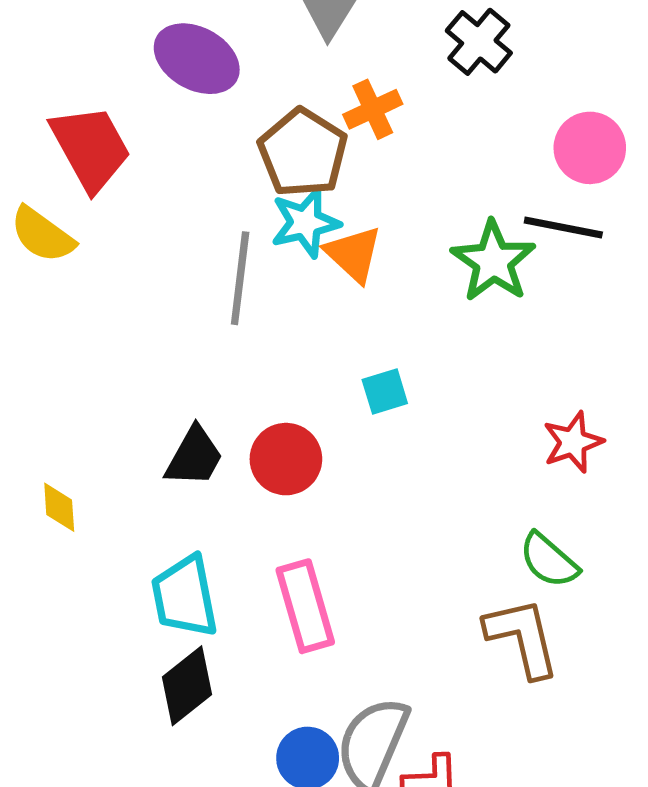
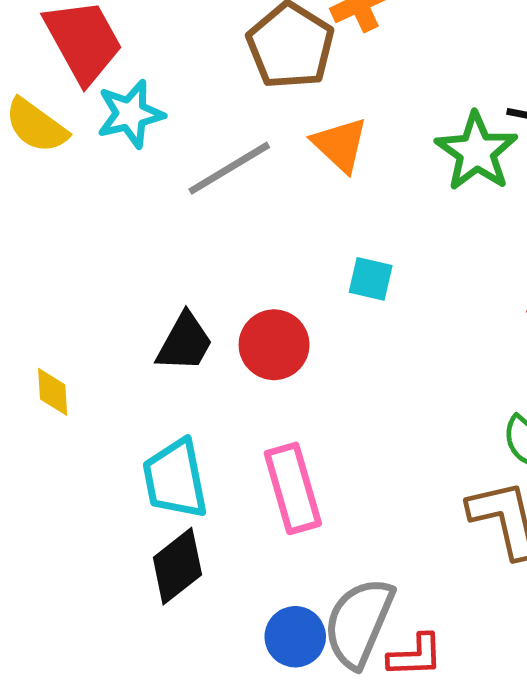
cyan star: (305, 223) -> (130, 114), moved
gray line: (240, 278) -> (229, 168), turned 52
cyan square: (385, 391) -> (371, 279), turned 30

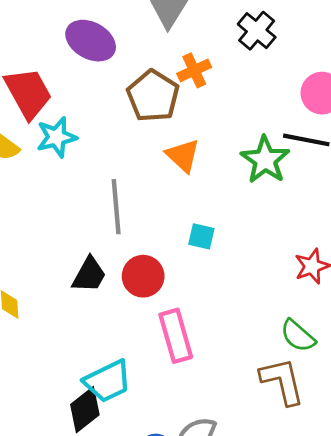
gray line: (229, 168) -> (116, 207), moved, turned -64
cyan trapezoid: (175, 479) -> (108, 381), moved, turned -105
pink rectangle: (293, 488) -> (176, 336), moved

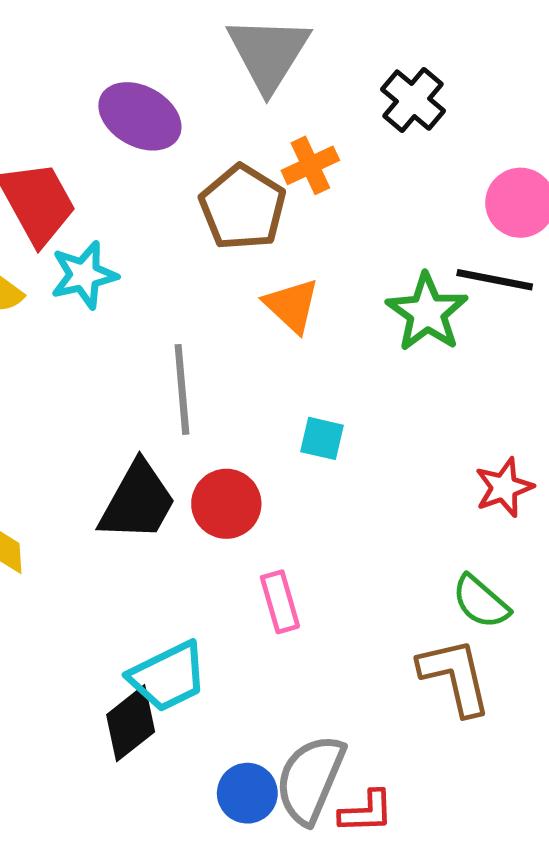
black trapezoid: (89, 275) -> (138, 501), size x1.4
pink rectangle: (176, 336) -> (280, 602), size x0.7

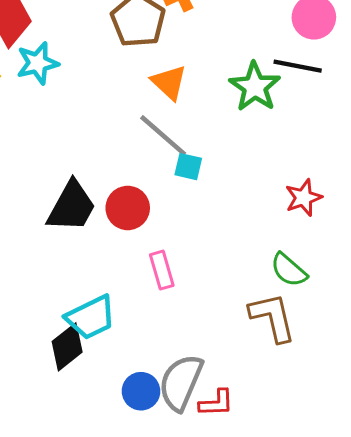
gray line: (182, 389) -> (163, 136), moved, turned -44

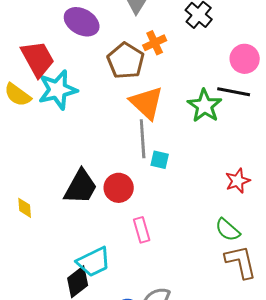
cyan star: (38, 63) -> (58, 90), size x1.4
orange triangle: (169, 82) -> (147, 103), size x1.4
gray line: (163, 136) -> (143, 139), turned 45
brown L-shape: (273, 317) -> (241, 262), moved

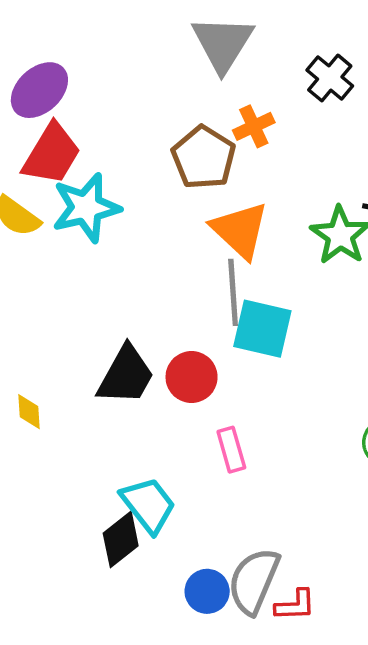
purple ellipse: (82, 22) -> (39, 90), moved, turned -72
red trapezoid: (38, 59) -> (52, 154), turned 60
cyan square: (160, 160) -> (262, 329), size x1.8
cyan trapezoid: (94, 262) -> (148, 505), turned -102

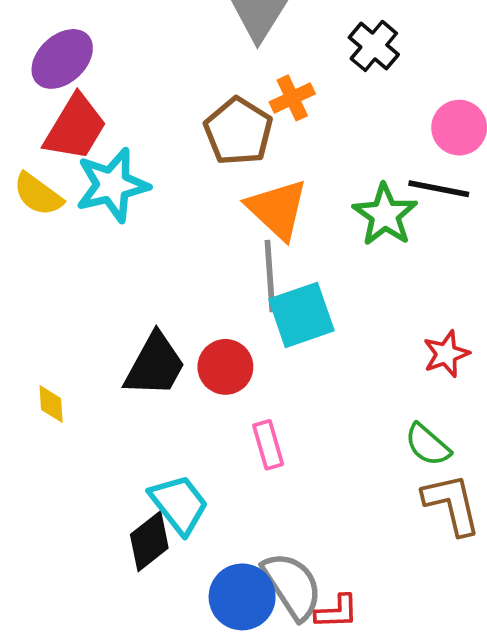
cyan square: (262, 329) -> (301, 315), turned -32
gray semicircle: (254, 581) -> (292, 586), turned 124
blue circle: (207, 591) -> (242, 597), size x1.4

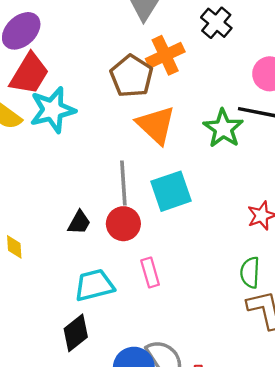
orange cross: (292, 98) -> (165, 55), size x1.4
gray line: (270, 276) -> (123, 183), moved
black trapezoid: (155, 365) -> (79, 223), size x0.6
green semicircle: (428, 445) -> (250, 272), turned 52
cyan trapezoid: (179, 504) -> (94, 285), moved, turned -66

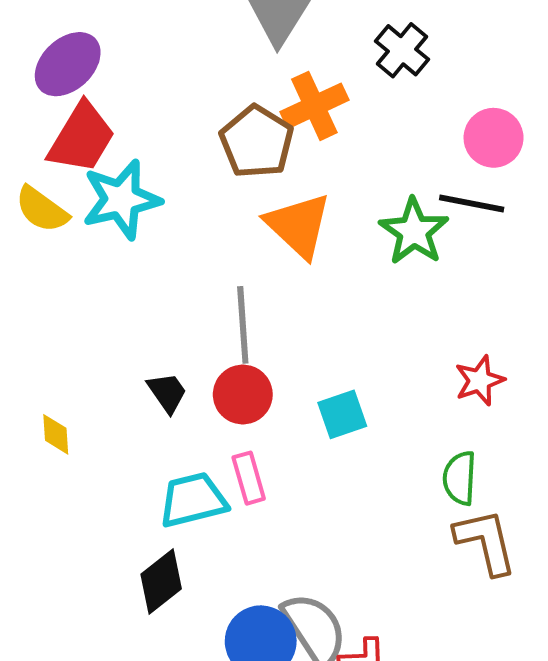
cyan square: (171, 191) -> (342, 414), moved, size x0.7
black trapezoid: (79, 223) -> (167, 393), turned -64
pink rectangle: (150, 272) -> (249, 478), moved

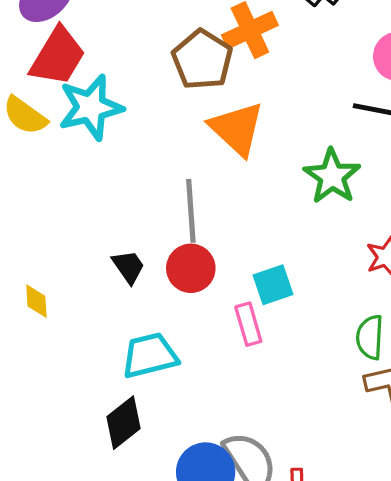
green star: (414, 231) -> (332, 176), moved
pink rectangle: (249, 478) -> (248, 324), moved

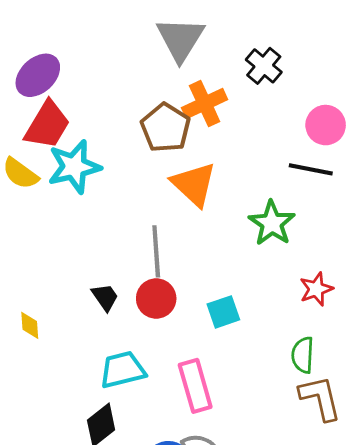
pink rectangle: (248, 324) -> (195, 386), moved, size x1.5

